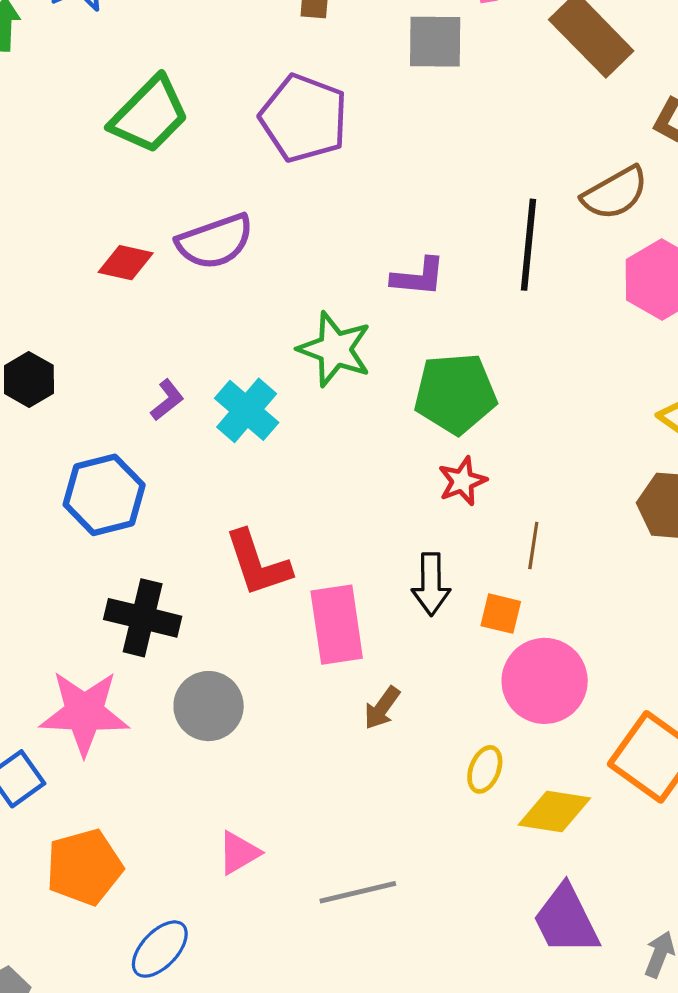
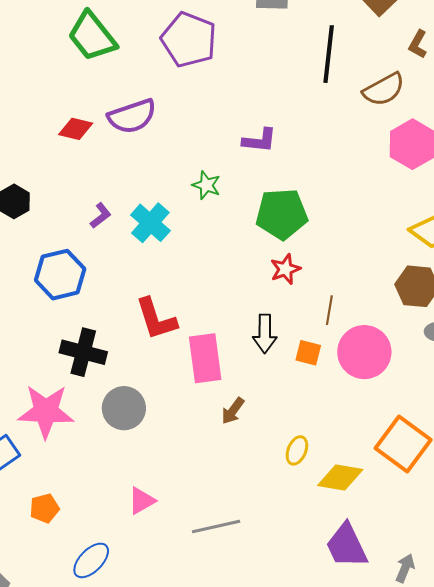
green trapezoid: (149, 115) -> (92, 36), turned 96
black line: (528, 245) -> (329, 54), moved
green star: (335, 349) -> (206, 185), size x0.6
pink circle: (545, 681) -> (364, 352), moved
orange pentagon: (84, 867) -> (44, 508), size x0.6

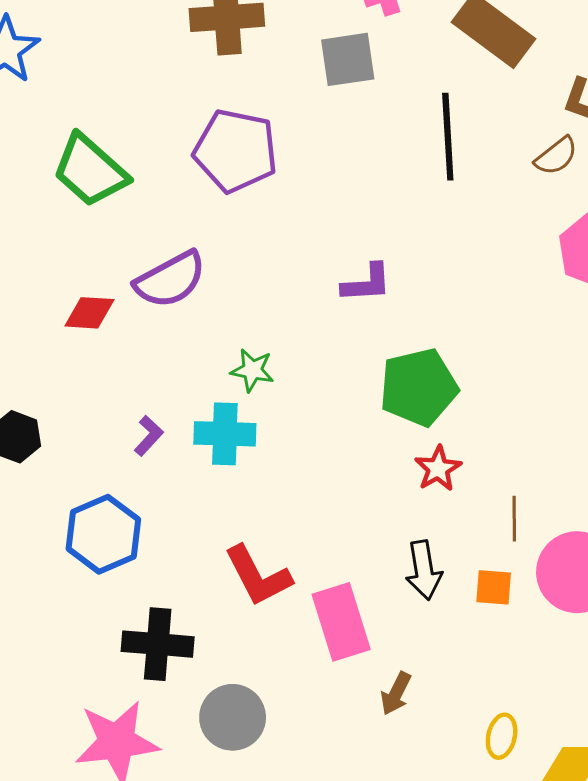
brown semicircle: (384, 89) -> (556, 156), moved, size x0.7
green star: (206, 185) -> (252, 370), moved
cyan cross: (150, 223) -> (225, 434), turned -30

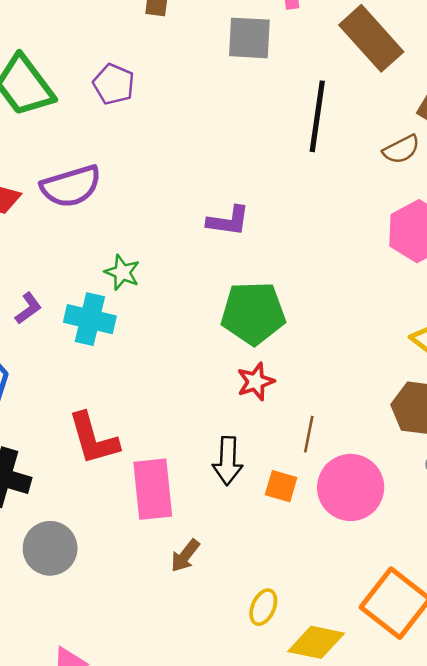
purple pentagon: (236, 151) -> (114, 84), moved, size x0.6

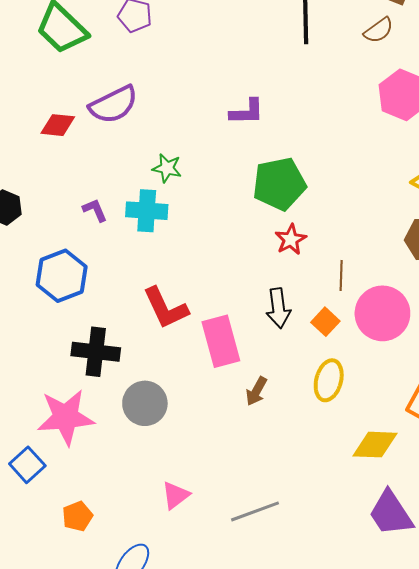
purple L-shape: (28, 308) -> (95, 210), turned -68
orange square: (281, 486) -> (325, 322), turned 36
yellow ellipse: (263, 607) -> (329, 380), moved, size x1.4

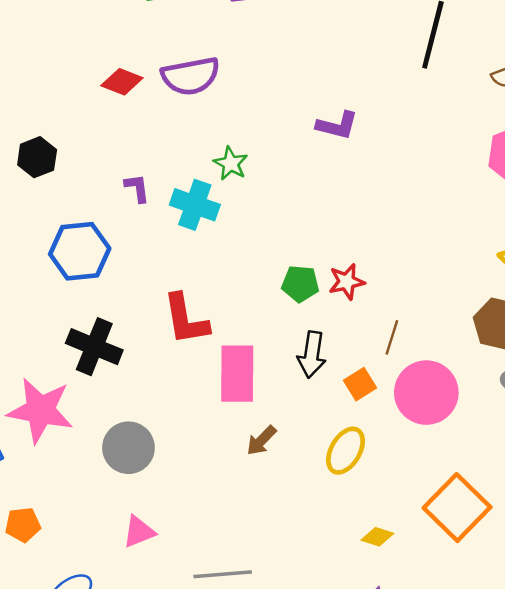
green pentagon: (279, 184) -> (300, 284), moved, size x0.6
gray circle: (145, 403) -> (128, 448), moved
yellow diamond: (375, 445) -> (377, 537), size x0.6

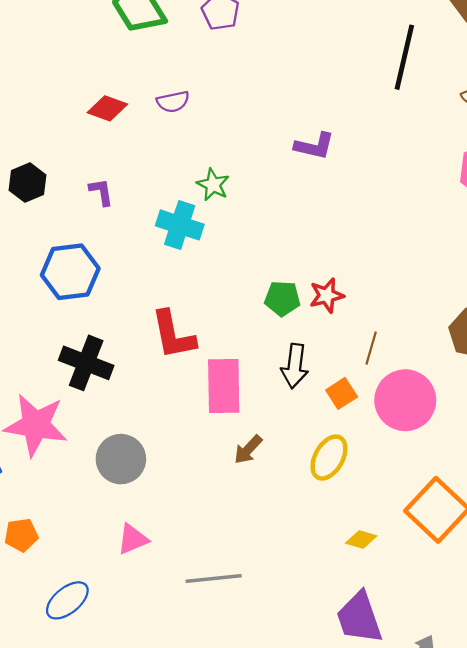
purple semicircle: (191, 76) -> (173, 102), size x0.6
purple L-shape: (137, 188) -> (101, 192), moved

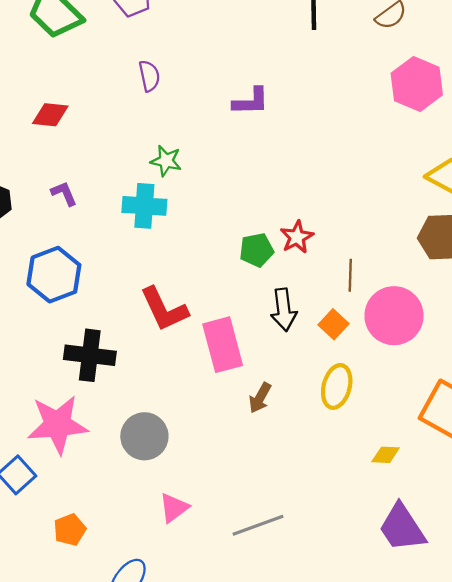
purple semicircle: (173, 102) -> (149, 76), moved, turned -76

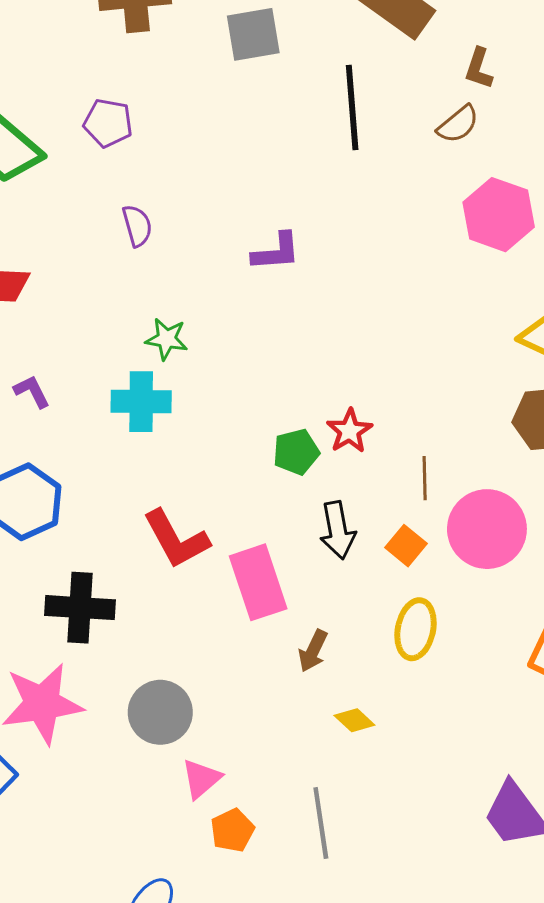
yellow diamond: (386, 455) -> (354, 720), moved, turned 44
pink triangle: (174, 508) -> (201, 779), moved
gray line: (258, 525) -> (321, 823), turned -75
orange pentagon: (70, 530) -> (232, 830), moved

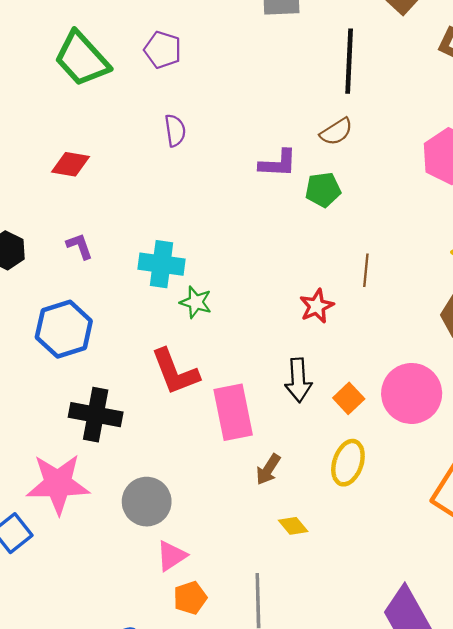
brown semicircle: (458, 124) -> (336, 132), moved
green star: (167, 339) -> (196, 302), moved
green pentagon: (296, 452) -> (323, 190), moved
brown line: (425, 478) -> (366, 270), moved

